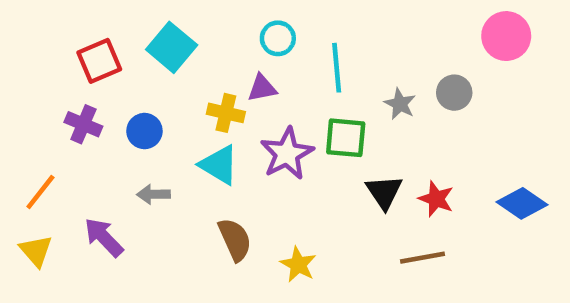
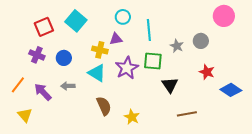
red star: (436, 199) -> (207, 72), moved
purple arrow: (104, 237) -> (43, 92), moved
yellow triangle: (36, 251) -> (25, 115), moved

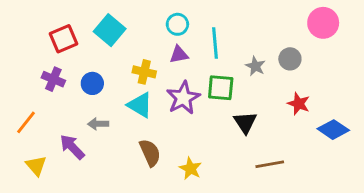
purple triangle: (116, 39) -> (179, 55), moved
purple arrow: (43, 92) -> (72, 147), moved

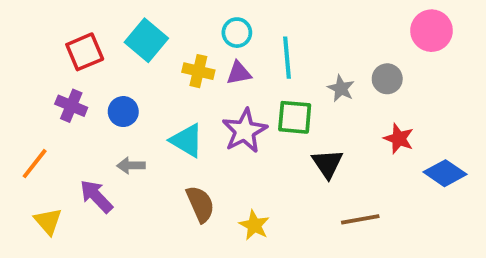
yellow cross: (144, 72) -> (198, 71), moved

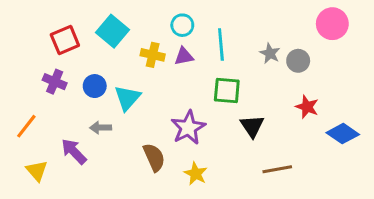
gray star: (341, 88) -> (270, 53), moved
purple star: (245, 131) -> (188, 128), moved
cyan triangle: (187, 140) -> (127, 98), moved, turned 40

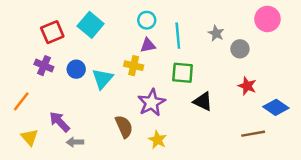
gray star: (270, 53) -> (216, 33), moved
yellow cross: (153, 55) -> (134, 66), moved
black triangle: (252, 126) -> (203, 101), turned -30
gray arrow: (101, 128) -> (75, 142), moved
brown line: (277, 169) -> (253, 134), moved

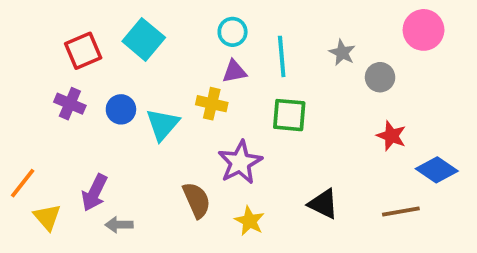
orange line: (21, 101) -> (23, 183), moved
black triangle: (203, 101) -> (323, 204), moved
purple arrow: (59, 122) -> (94, 193), turned -110

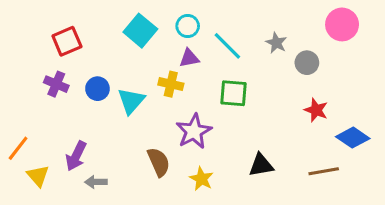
cyan square: (144, 39) -> (140, 31), moved
cyan line: (282, 56) -> (227, 46), turned -40
black triangle: (323, 204) -> (261, 165), turned -36

